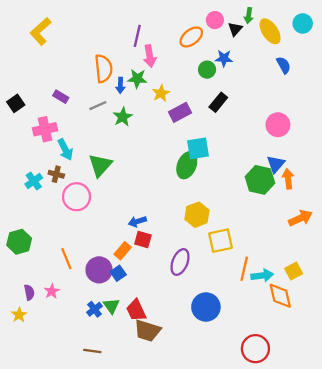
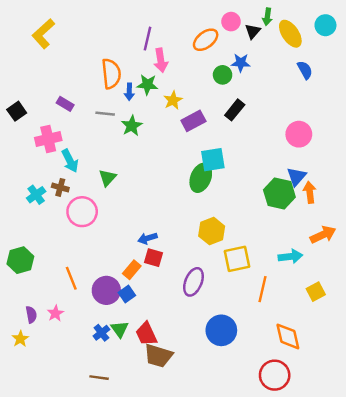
gray line: (98, 106) -> (105, 114), turned 30
green triangle: (100, 165) -> (108, 178), size x0.7
cyan arrow: (262, 276) -> (290, 256), moved
orange diamond: (280, 296) -> (288, 336), moved

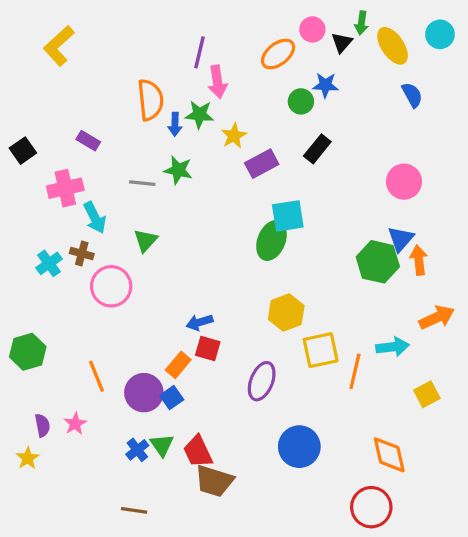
gray line: (105, 114) -> (142, 183), moved
green star: (132, 126) -> (178, 170), turned -30
orange line: (262, 289) -> (355, 371), moved

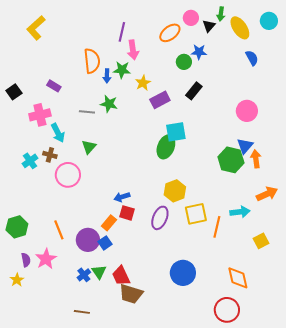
green hexagon: (28, 352) -> (17, 227), moved
purple ellipse: (262, 381) -> (160, 218), moved
pink star: (75, 424) -> (46, 259), size x1.5

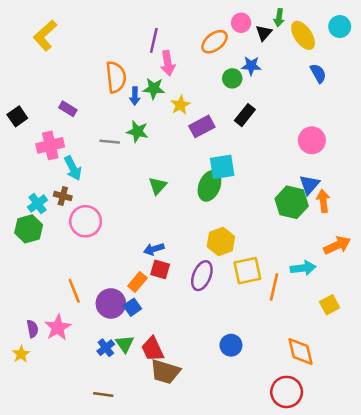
green triangle: (89, 147) -> (158, 186), moved
green hexagon: (17, 227) -> (29, 229), moved
blue circle: (183, 273) -> (231, 345), size x0.7

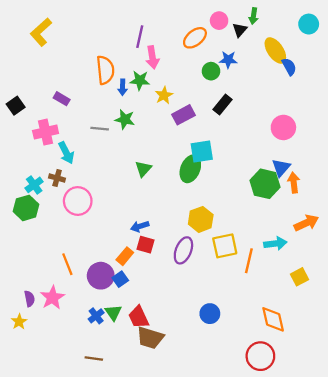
yellow ellipse: (303, 35) -> (275, 50), moved

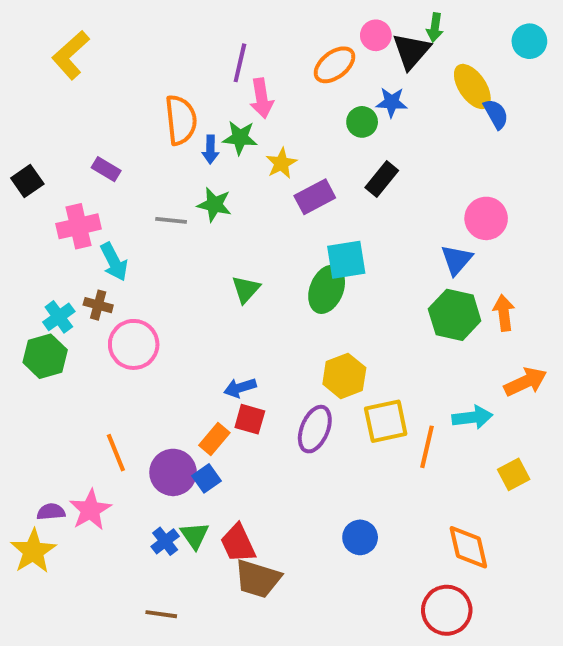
black triangle: (240, 30) -> (411, 51), size x1.5
blue triangle: (281, 168) -> (457, 260), moved
purple semicircle: (29, 299) -> (51, 512), turned -84
yellow star: (19, 322) -> (33, 551), size x1.6

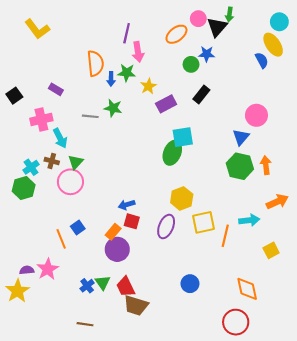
yellow L-shape: (71, 55) -> (37, 29), turned -85
yellow ellipse: (472, 86) -> (273, 45), moved
green triangle: (246, 289) -> (76, 162), moved
purple circle: (173, 472) -> (117, 249), moved
blue square: (207, 478) -> (78, 228), moved

